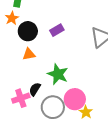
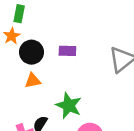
purple rectangle: (57, 30) -> (67, 51), turned 32

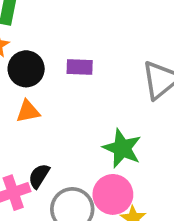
green star: (69, 105) -> (122, 148), moved

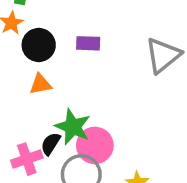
green star: (122, 148) -> (73, 127), moved
pink circle: (113, 194) -> (95, 145), moved

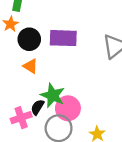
purple rectangle: (88, 43) -> (63, 38), size x1.6
orange triangle: (40, 84) -> (30, 66), turned 42

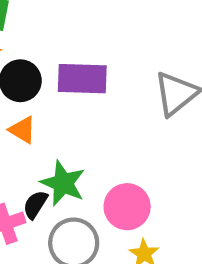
pink circle: (68, 108) -> (127, 207), moved

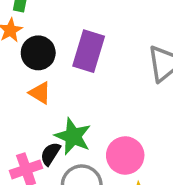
purple rectangle: (82, 79) -> (89, 51), turned -75

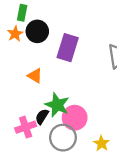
black circle: (38, 53) -> (37, 31), moved
pink circle: (125, 156) -> (75, 118), moved

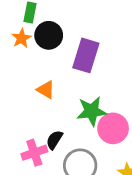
green star: (57, 105) -> (92, 111), moved, turned -30
pink circle: (75, 118) -> (113, 128), moved

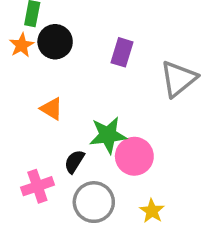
purple rectangle: (86, 55) -> (122, 52), moved, size x0.7
black semicircle: (54, 140) -> (74, 162), moved

